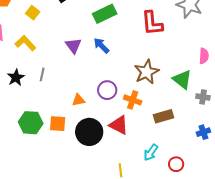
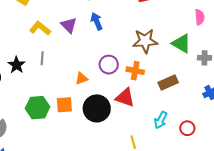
yellow L-shape: (25, 43) -> (40, 28), moved
blue arrow: (101, 46) -> (97, 21), turned 30
brown star: (147, 72) -> (145, 41), turned 30

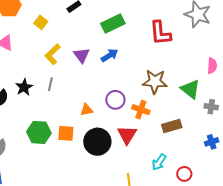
blue arrow: (97, 21) -> (110, 55), turned 72
yellow L-shape: (40, 28) -> (53, 54), turned -90
red triangle: (125, 97) -> (127, 135), turned 35

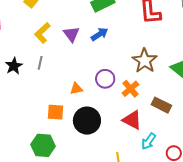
brown star: (155, 82) -> (145, 61), turned 30
orange cross: (141, 110) -> (130, 89), turned 30
brown rectangle: (172, 126) -> (161, 105), turned 42
green hexagon: (39, 132) -> (43, 145), moved
red triangle: (127, 135) -> (132, 120), moved, turned -35

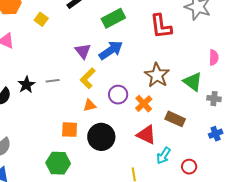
yellow L-shape: (42, 33) -> (88, 78), moved
blue arrow: (99, 34) -> (111, 50), size x1.4
gray line: (40, 63) -> (53, 81), turned 72

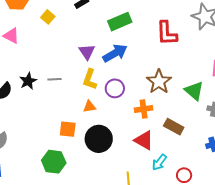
yellow L-shape: (88, 78) -> (90, 79), turned -30
purple circle: (118, 95) -> (115, 88), moved
orange cross: (144, 104) -> (144, 109), turned 30

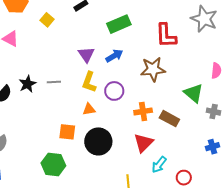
blue arrow: (115, 53) -> (114, 56), size x0.7
brown star: (159, 82) -> (153, 69), moved, turned 30
brown rectangle: (174, 127) -> (169, 119), moved
red triangle: (144, 140) -> (144, 143), turned 45

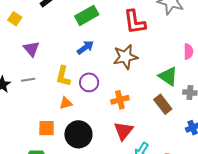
purple triangle: (86, 55) -> (31, 49), moved
brown rectangle: (169, 119) -> (163, 104), moved, turned 30

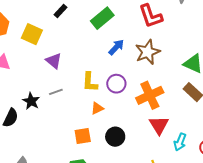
yellow square: (15, 19) -> (32, 34), size x1.5
blue arrow: (85, 47) -> (116, 47), moved
orange cross: (120, 100) -> (150, 95), size x1.5
black circle: (78, 134) -> (115, 137), size x0.7

